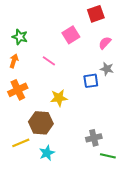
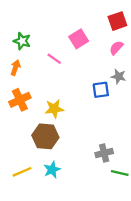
red square: (96, 14) -> (117, 21), moved
pink line: (49, 61) -> (54, 59), moved
yellow star: (59, 98) -> (54, 109), moved
yellow line: (21, 143) -> (22, 172), moved

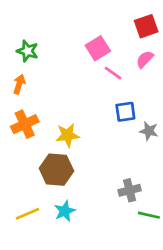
pink line: (54, 59) -> (113, 73), moved
gray star: (119, 77) -> (149, 131), moved

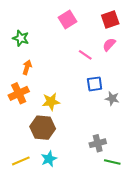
pink square: (98, 48) -> (68, 20), moved
orange arrow: (19, 84) -> (27, 67), moved

